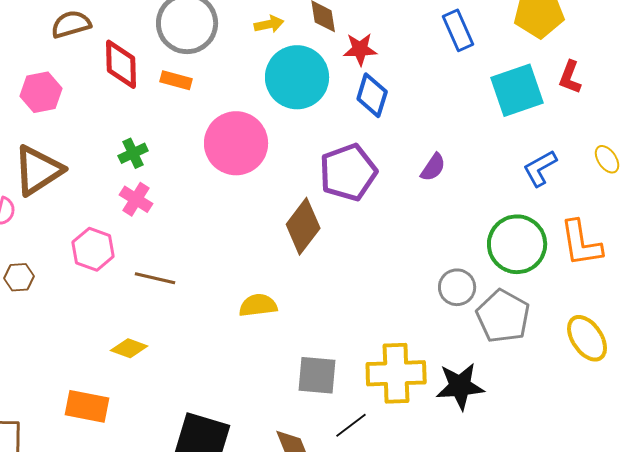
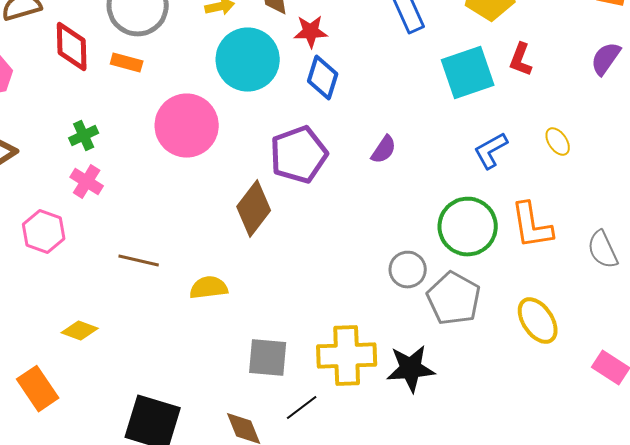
brown line: (155, 278) -> (139, 261), moved
orange rectangle: (87, 406) -> (38, 389), turned 45

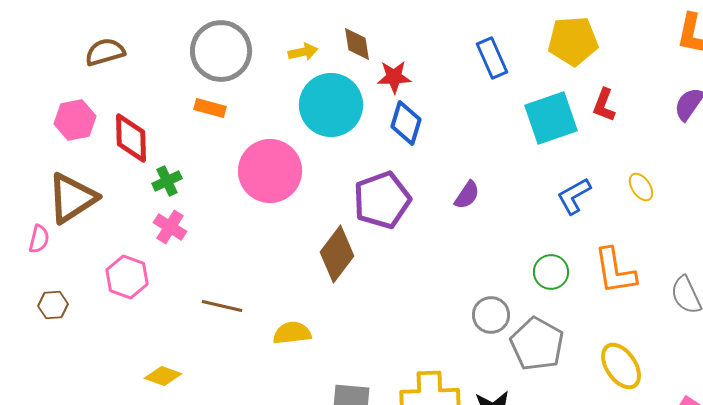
red diamond: (72, 47) -> (131, 138), moved
green circle: (468, 227) -> (551, 272), size x0.6

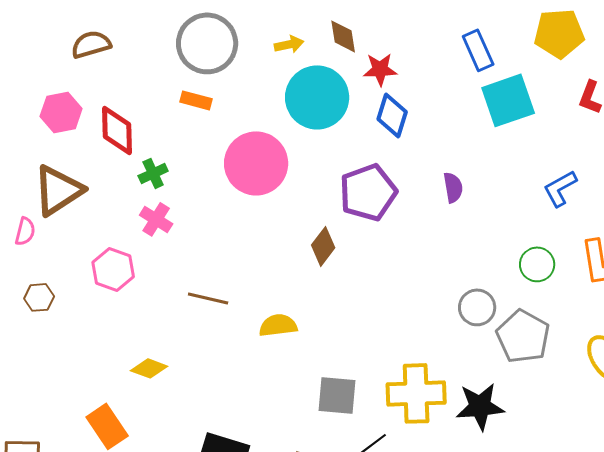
cyan square: (551, 118) -> (508, 100), moved
purple semicircle: (467, 195) -> (453, 187), turned -44
brown diamond: (337, 254) -> (323, 246), size x0.7

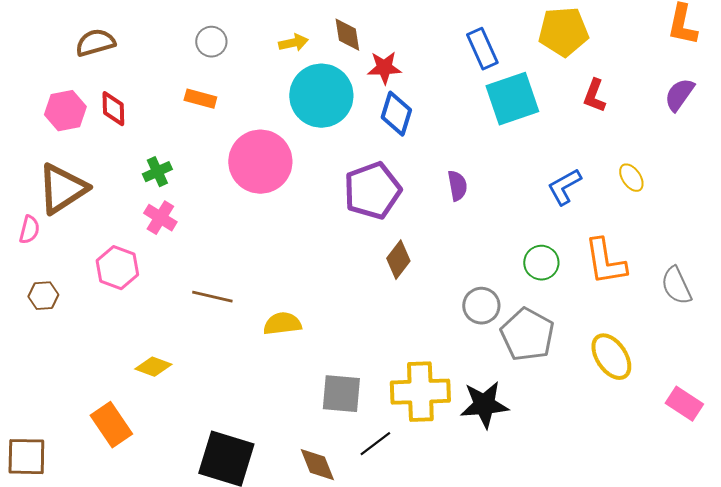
gray circle: (207, 43) -> (211, 42), size x0.5
red diamond: (117, 130) -> (113, 109), moved, size x0.7
brown diamond: (323, 246) -> (398, 260), moved

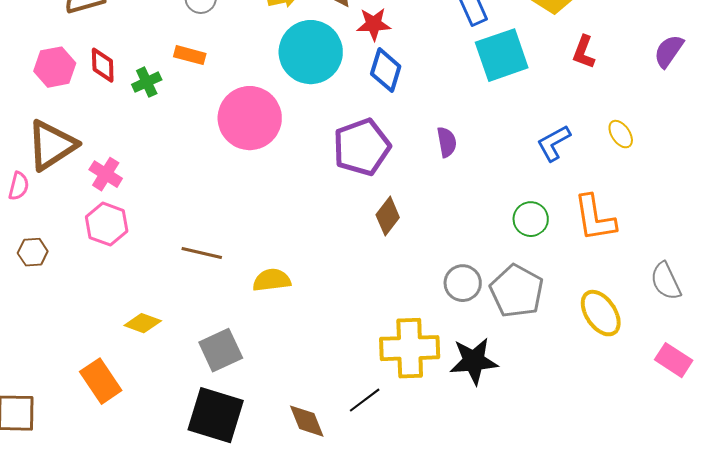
green cross: (157, 172) -> (147, 82), moved
pink cross: (160, 218) -> (106, 174), moved
gray semicircle: (676, 286) -> (666, 281), moved
gray circle: (481, 306) -> (463, 283), moved
gray square: (341, 394) -> (221, 350), moved, turned -30

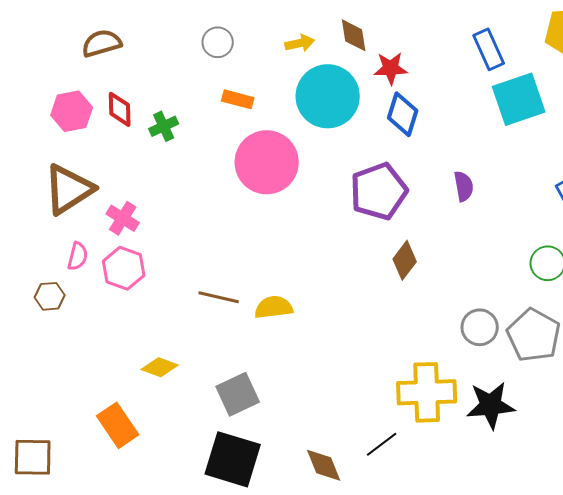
orange rectangle: (190, 55) -> (238, 99), moved
pink semicircle: (19, 186) -> (78, 256), moved
yellow semicircle: (272, 280) -> (274, 307), moved

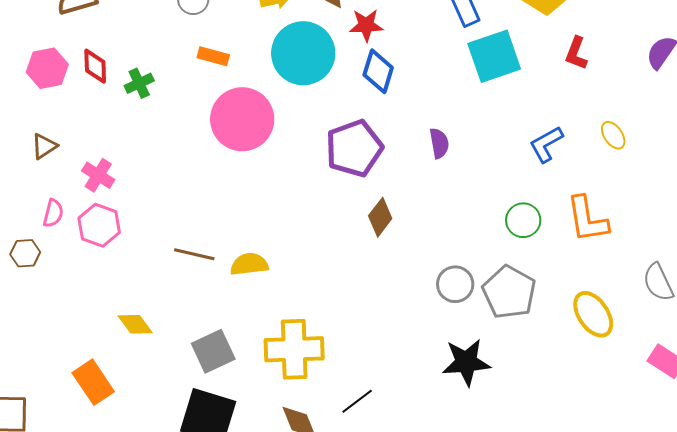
brown triangle: (69, 189) -> (44, 146), size x0.5
yellow diamond: (160, 367) -> (135, 324), turned 33
yellow cross: (427, 392) -> (294, 349), moved

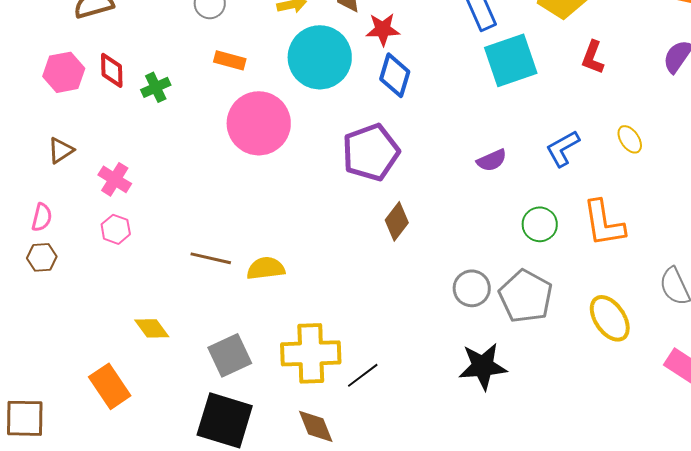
purple semicircle: (439, 143) -> (492, 160), moved, turned 76
pink semicircle: (53, 213) -> (42, 217), moved
pink hexagon: (99, 225) -> (116, 229), size x0.7
black line: (357, 401) -> (363, 375), moved

